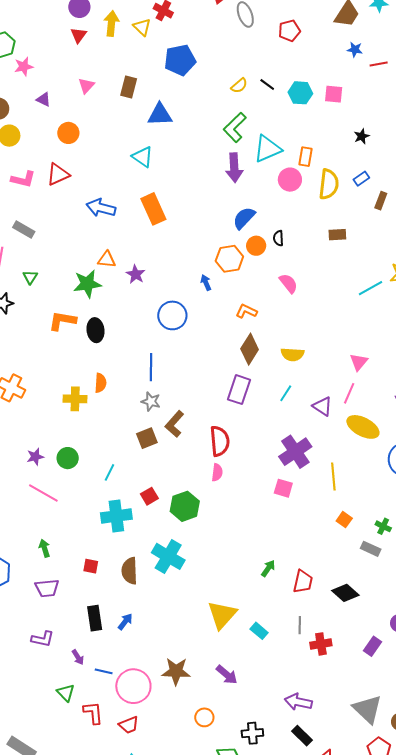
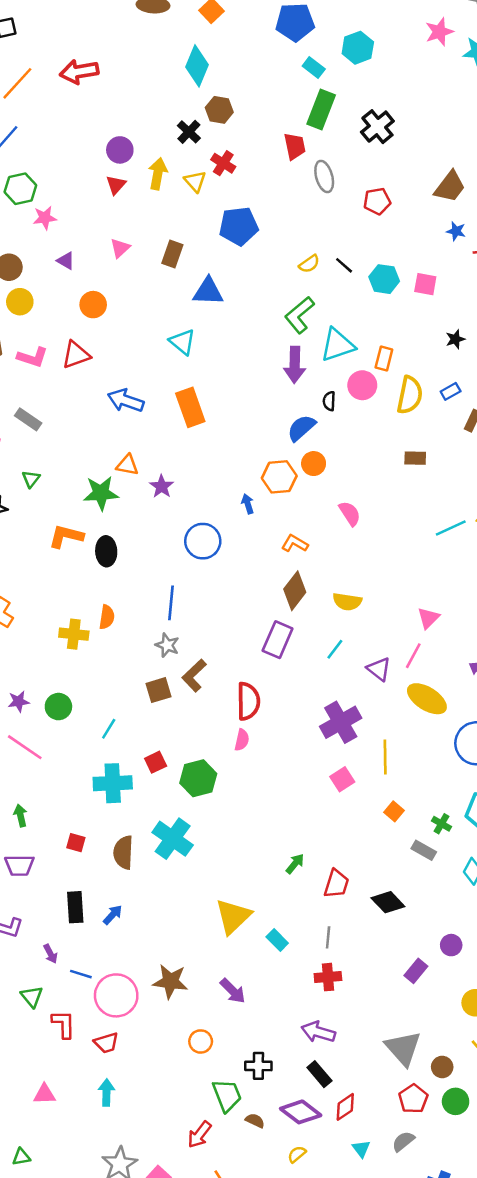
black semicircle: (278, 238) -> (329, 401), moved
pink square: (283, 488) -> (342, 779), moved, turned 36
red cross: (321, 644) -> (328, 977), moved

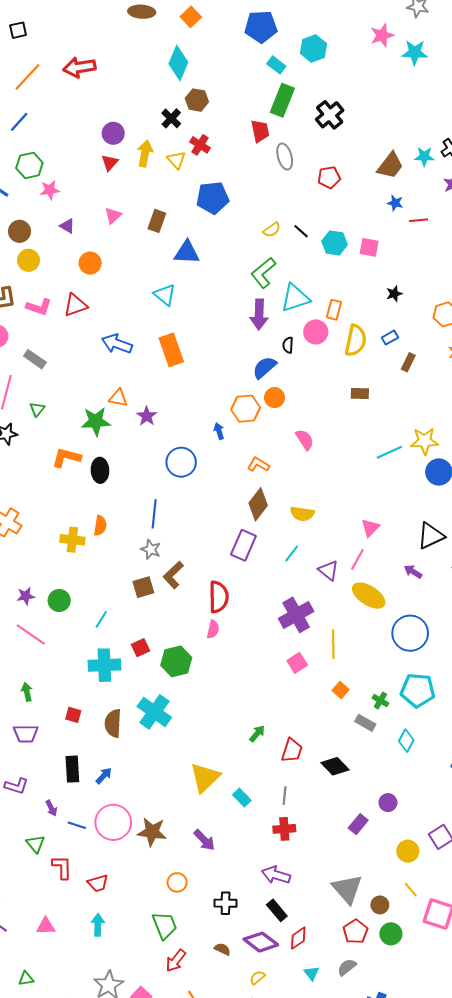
pink circle: (116, 995) -> (113, 822), moved
green trapezoid: (227, 1095) -> (165, 925), moved

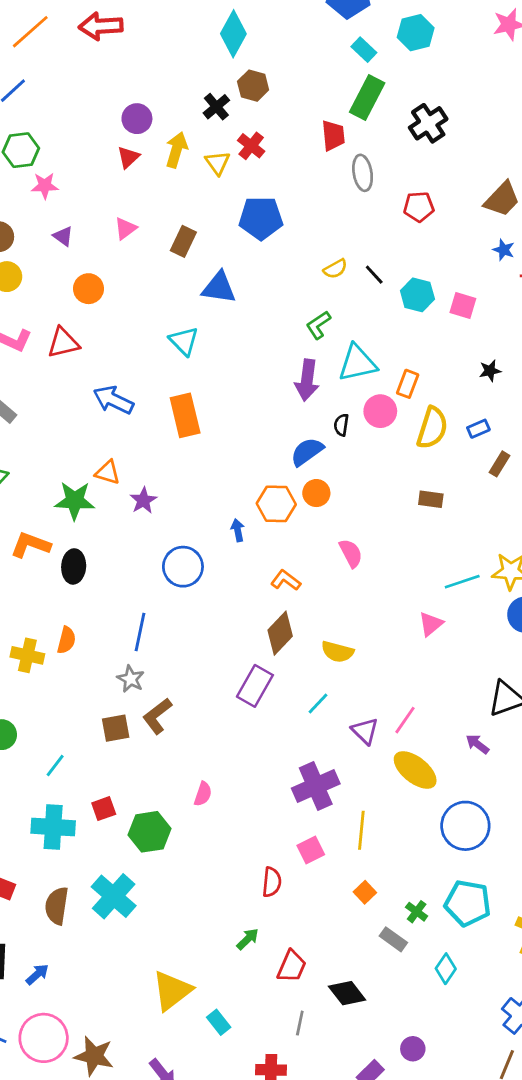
green L-shape: (263, 273) -> (318, 325), size x0.7
pink triangle: (370, 528) -> (431, 624), moved
red semicircle: (219, 597) -> (272, 882), moved, size x0.7
gray line: (285, 796) -> (300, 1023), moved

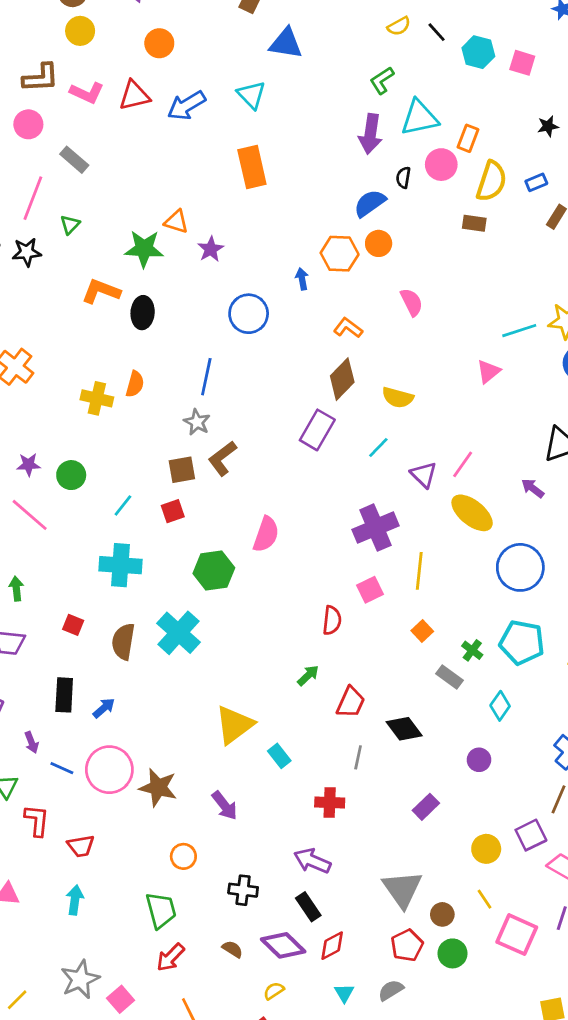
blue arrow: (113, 400) -> (187, 106), moved, turned -57
brown rectangle: (431, 499) -> (474, 223), moved
pink semicircle: (203, 794) -> (266, 534), size x1.5
red square: (104, 809) -> (173, 511), moved
purple circle: (413, 1049) -> (479, 760), moved

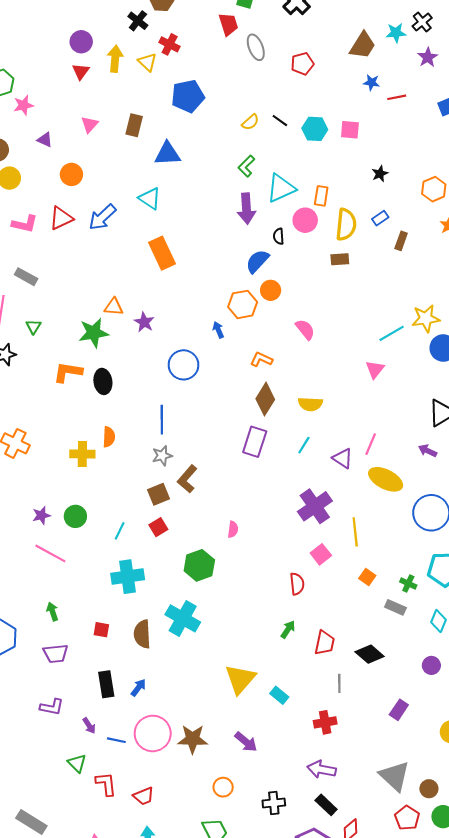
gray star: (197, 422) -> (162, 456), turned -30
pink semicircle: (266, 534) -> (233, 529), size x0.6

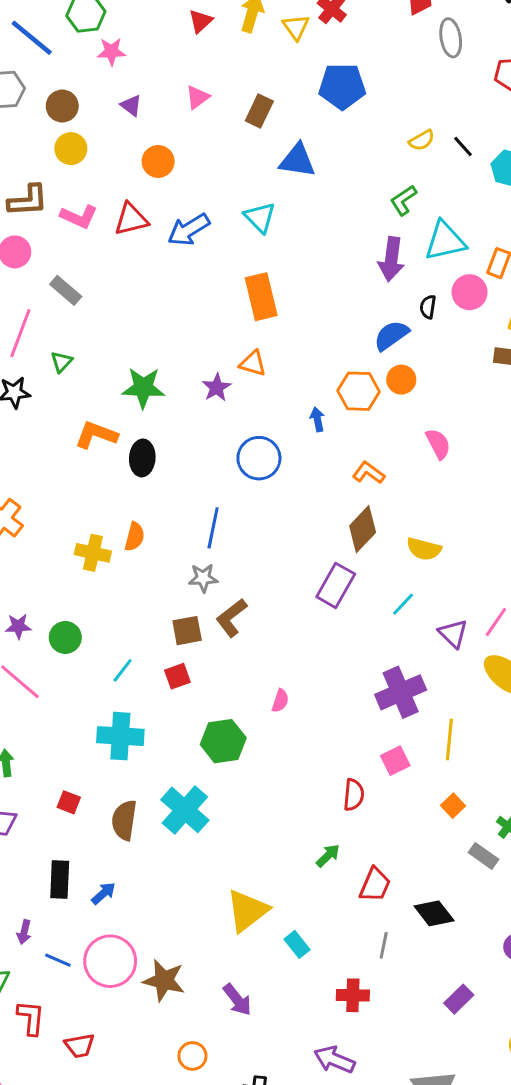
orange triangle: (114, 307) -> (253, 363), moved
purple arrow: (89, 726) -> (24, 932), turned 35

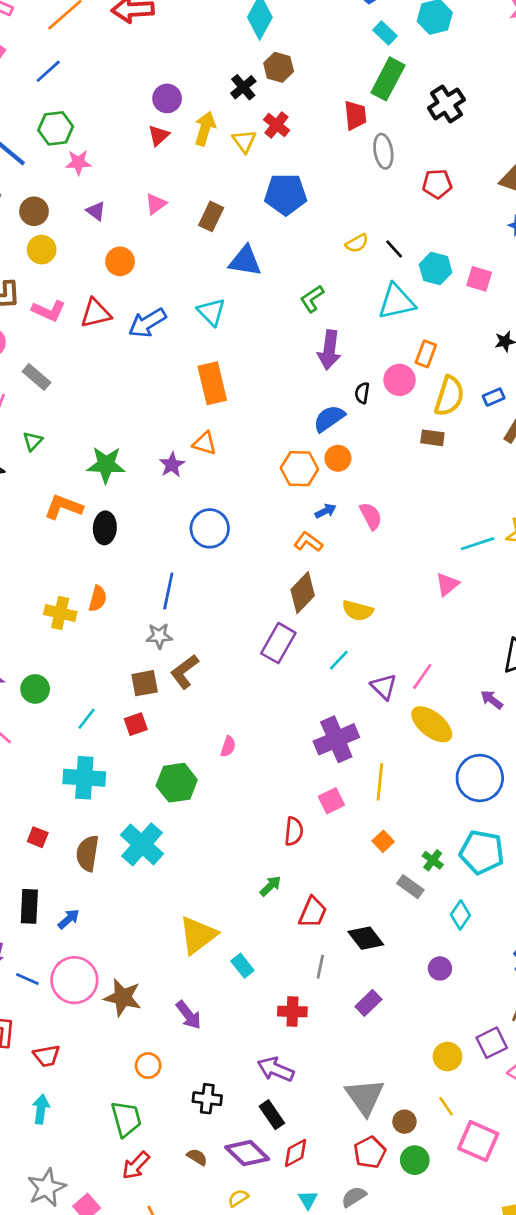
green L-shape: (403, 200) -> (312, 299), moved
cyan triangle: (445, 241) -> (397, 302), moved
blue arrow: (317, 419) -> (326, 511), moved, turned 75
purple rectangle: (459, 999) -> (368, 1003), moved

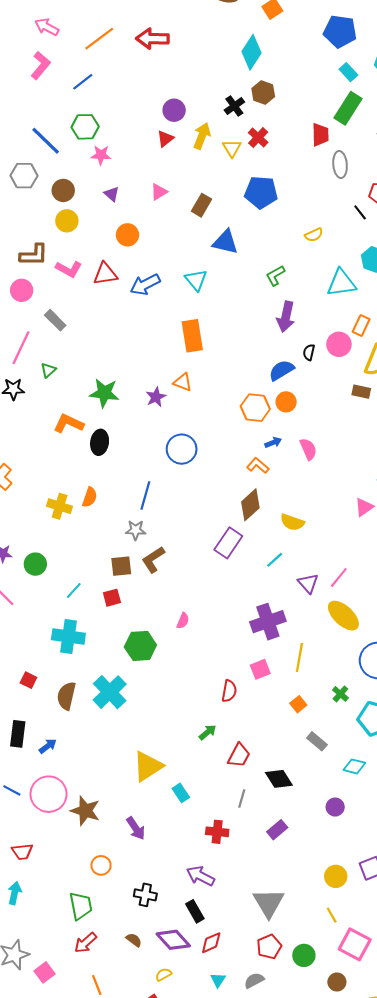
black line: (394, 249) -> (360, 212), moved
green cross: (433, 860) -> (340, 694), moved
cyan diamond: (460, 915) -> (354, 766), turned 65
brown circle: (404, 1122) -> (337, 982), moved

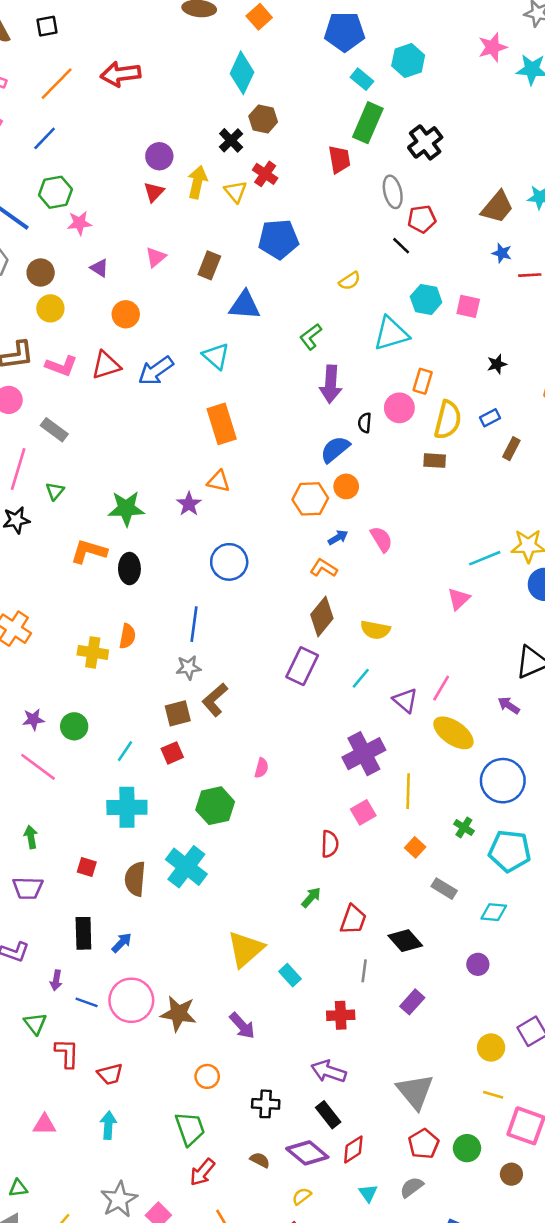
gray ellipse: (340, 164) -> (393, 192), moved
yellow line: (332, 915) -> (493, 1095), turned -35

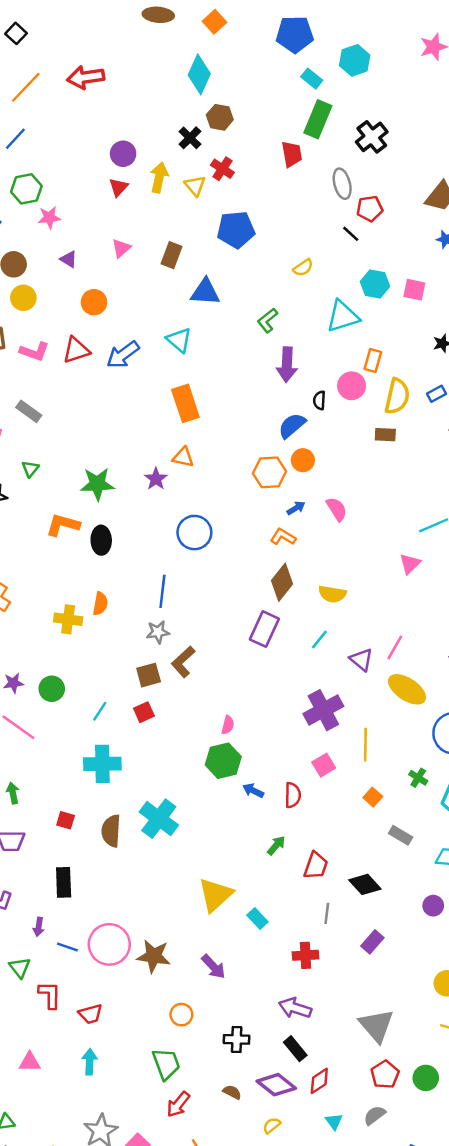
black square: (47, 26) -> (16, 33), turned -36
green hexagon: (215, 806) -> (223, 761), moved
blue arrow: (122, 943) -> (253, 791), moved, turned -108

